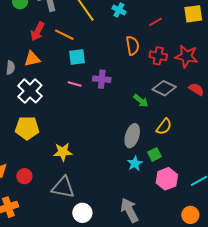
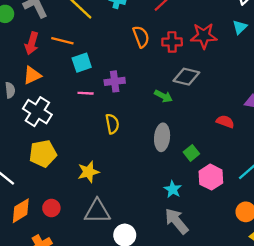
red semicircle: (196, 89) -> (225, 122), moved
yellow semicircle: (164, 127) -> (112, 124), moved, turned -36
cyan star: (135, 163) -> (173, 189), moved

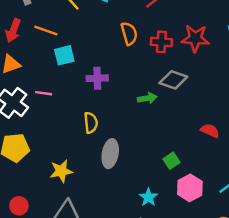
pink line: (86, 93) -> (44, 93), moved
green arrow: (163, 96) -> (147, 98), turned -42
gray ellipse: (162, 137) -> (110, 154), moved

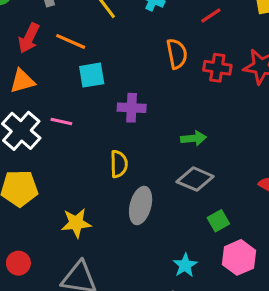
gray diamond: (173, 80) -> (195, 179), moved

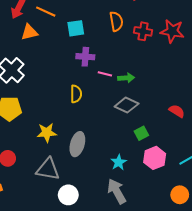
cyan square: (92, 75) -> (76, 28), moved
orange triangle: (22, 81) -> (29, 32), moved
pink line: (61, 121) -> (105, 74), moved
gray ellipse: (141, 205) -> (77, 144), moved

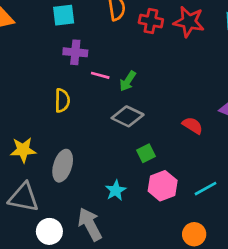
green arrow: (126, 78) -> (128, 81), turned 126
gray arrow: (117, 191) -> (90, 224), moved

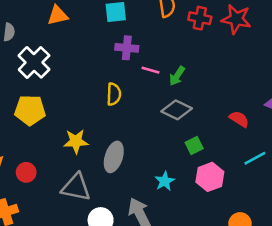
cyan line: (206, 189) -> (255, 158), moved

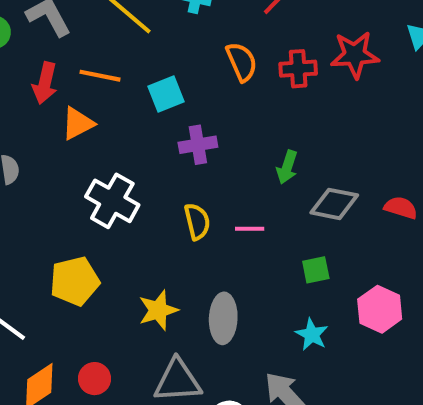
white cross: (34, 62) -> (112, 201), moved
pink line: (151, 70) -> (250, 229), moved
gray diamond: (177, 110) -> (334, 204), moved
green square: (194, 146) -> (316, 270), moved, turned 30

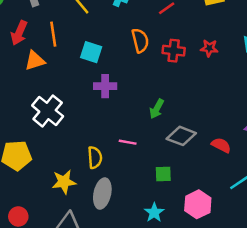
red star: (355, 55) -> (209, 48), size x0.6
orange line: (100, 76) -> (53, 34), turned 60
cyan square: (166, 94) -> (91, 52), turned 30
yellow semicircle: (197, 221) -> (95, 158), moved

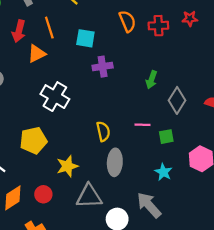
gray diamond: (181, 136) -> (177, 100), turned -70
pink line: (128, 142) -> (143, 125), moved
yellow star: (64, 182) -> (67, 166), moved

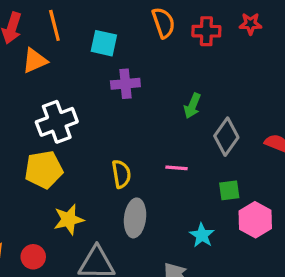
white cross: (55, 97) -> (57, 122), turned 36
green square: (166, 137) -> (229, 190), moved
yellow pentagon: (33, 140) -> (44, 170), moved

